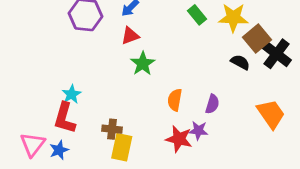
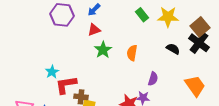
brown square: (257, 39) -> (200, 27), moved
orange semicircle: (175, 100) -> (132, 53), moved
red L-shape: (65, 118) -> (66, 85), moved, turned 65

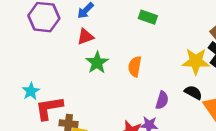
green rectangle: (142, 15) -> (148, 17), turned -32
yellow star: (168, 17) -> (196, 61), moved
black semicircle: (173, 49) -> (193, 92), moved

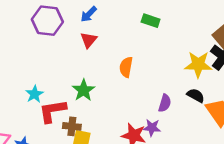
red triangle: (85, 37) -> (89, 40), turned -30
green star: (97, 63) -> (83, 90), moved
orange semicircle: (135, 66) -> (126, 67), moved

